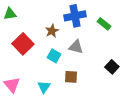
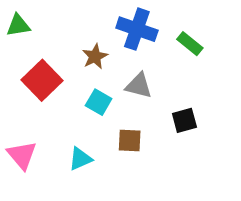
blue cross: (75, 16) -> (137, 29), turned 30
black square: (112, 67) -> (184, 120), moved, turned 32
cyan triangle: (44, 87) -> (80, 159), turned 32

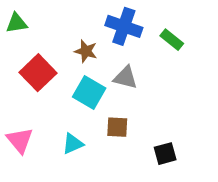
brown star: (95, 56) -> (86, 51), turned -30
cyan square: (99, 102) -> (89, 92), size x1.4
black square: (184, 120) -> (165, 154), moved

